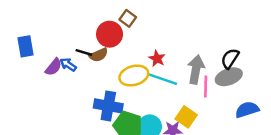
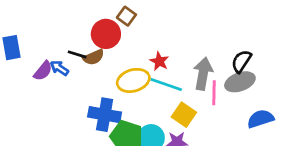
yellow square: (186, 117) -> (184, 115), moved

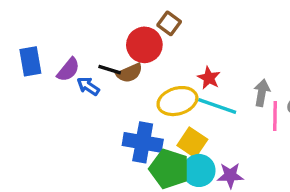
purple semicircle: (43, 71) -> (68, 70), moved
gray arrow: (203, 74) -> (262, 93), size x0.7
yellow square: (184, 115) -> (192, 142), moved

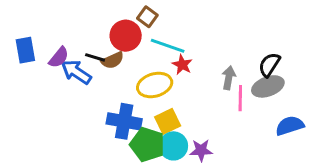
blue arrow: (88, 86) -> (76, 72), size x1.5
cyan line: (217, 106) -> (168, 46), moved
yellow square: (192, 142) -> (168, 121), turned 30

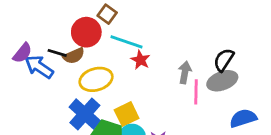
yellow ellipse: (155, 85) -> (96, 79), moved
blue cross: (124, 121) -> (85, 114), turned 32

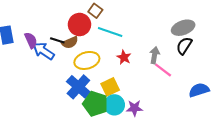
purple semicircle: (22, 53) -> (31, 40), turned -63
red star: (140, 60) -> (124, 57), moved
gray ellipse: (222, 81) -> (183, 28), moved
pink line: (196, 92) -> (163, 70), turned -54

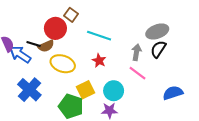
cyan line: (110, 32) -> (99, 36), moved
gray arrow: (155, 55) -> (136, 52), moved
yellow ellipse: (87, 60) -> (63, 64), turned 35
blue cross: (78, 87) -> (29, 90), moved
cyan circle: (114, 105) -> (114, 91), moved

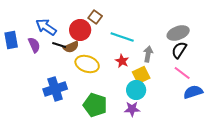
gray arrow: (136, 52) -> (148, 54), moved
blue arrow: (20, 54) -> (46, 27), moved
pink line: (138, 73) -> (182, 73), moved
blue cross: (29, 90) -> (55, 89), turned 30
yellow square: (86, 90) -> (141, 75), moved

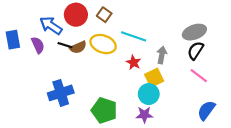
red circle: (80, 30) -> (76, 15), moved
yellow ellipse: (87, 64) -> (103, 44), moved
blue semicircle: (193, 92) -> (206, 110), moved, turned -36

